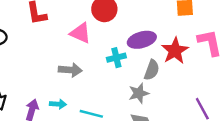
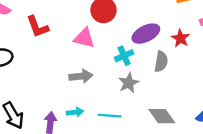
red star: (175, 51) -> (181, 38), size x0.7
gray star: (139, 93) -> (129, 83), moved

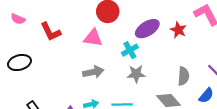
gray semicircle: (161, 62) -> (183, 76), moved
gray star: (129, 83) -> (136, 74), turned 30

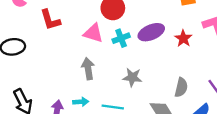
cyan cross: (130, 50) -> (121, 38), moved
gray arrow: (93, 72) -> (88, 69), turned -96

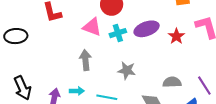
gray semicircle: (181, 87) -> (172, 82), turned -108

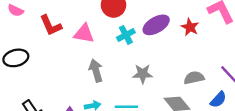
pink triangle: (92, 27) -> (84, 33), moved

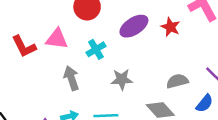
red L-shape: (51, 25) -> (24, 46), moved
cyan cross: (126, 35) -> (96, 49), moved

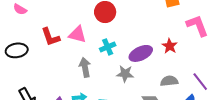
purple ellipse: (134, 26) -> (141, 53), moved
red star: (170, 27) -> (170, 46), moved

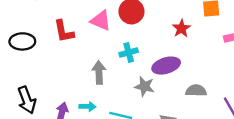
pink triangle: (77, 34) -> (101, 21), moved
red star: (170, 46) -> (181, 28), moved
gray semicircle: (169, 81) -> (196, 91), moved

